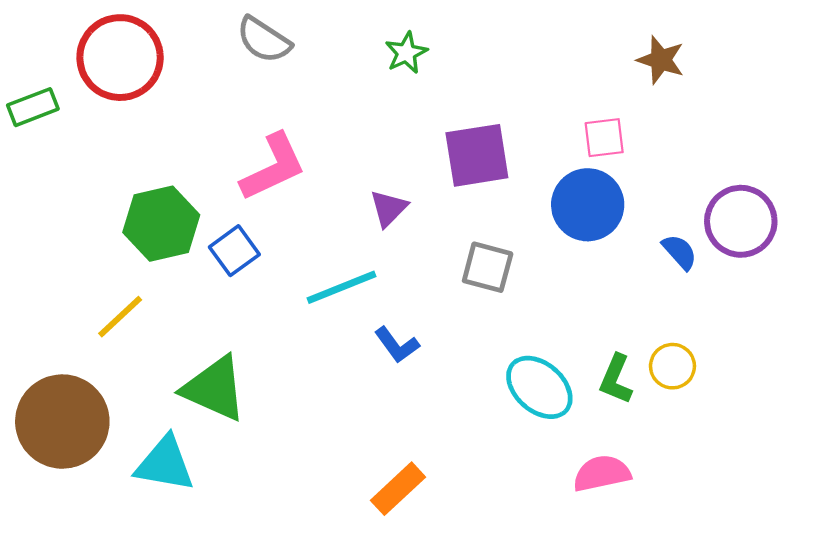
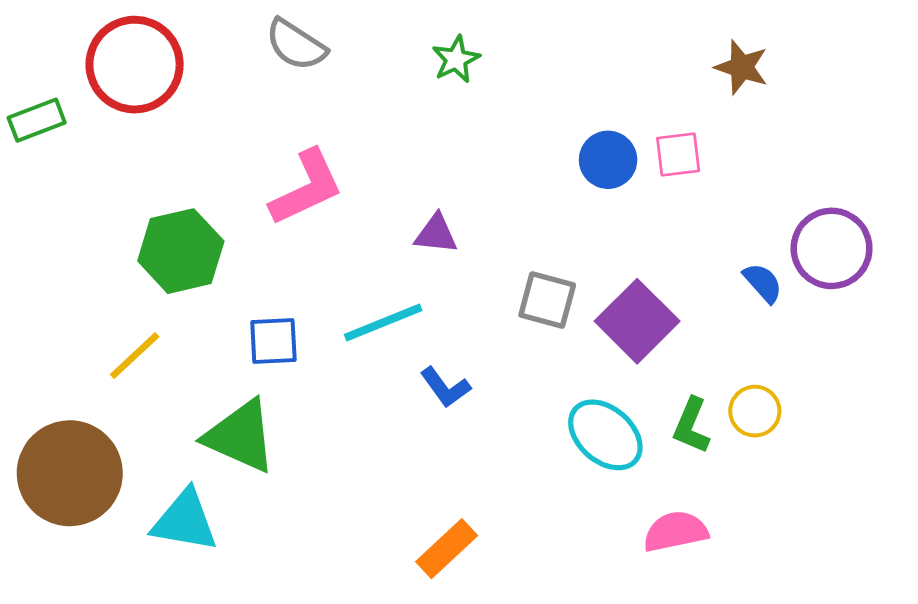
purple square: (477, 155) -> (637, 321), moved, turned -36
blue circle: (588, 205) -> (608, 160), moved, size x0.7
purple triangle: (389, 208) -> (436, 234), turned 51
blue square: (234, 251) -> (273, 341), moved, turned 33

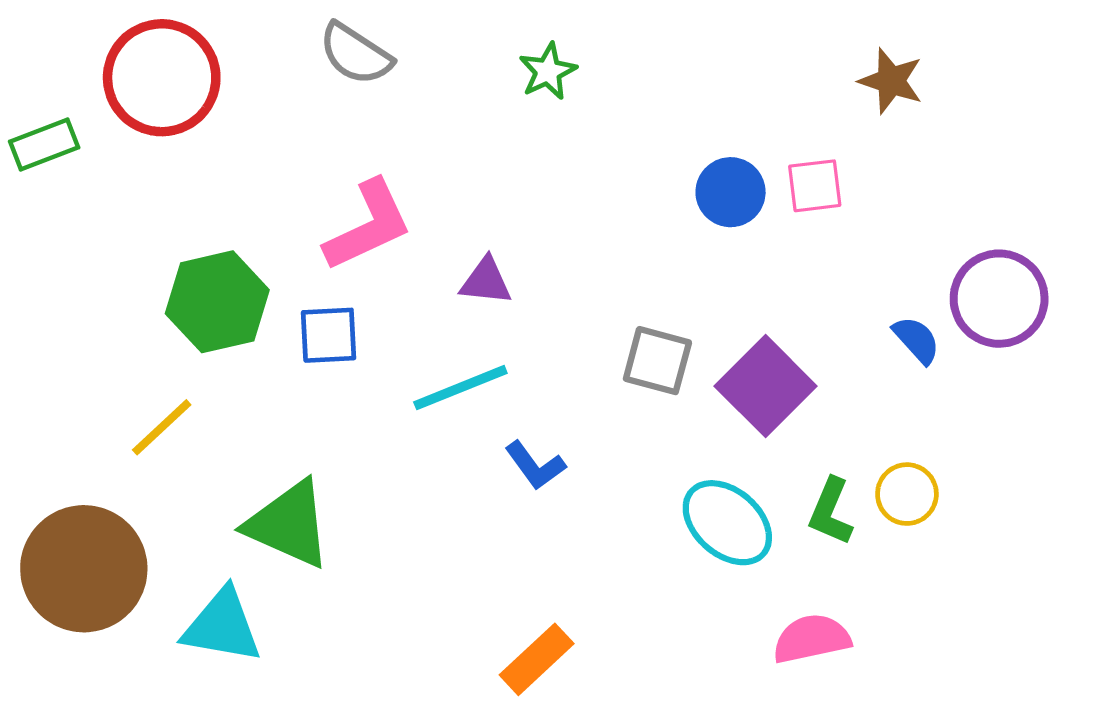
purple triangle: (436, 234) -> (486, 281), moved
blue square: (273, 341) -> (329, 335), moved

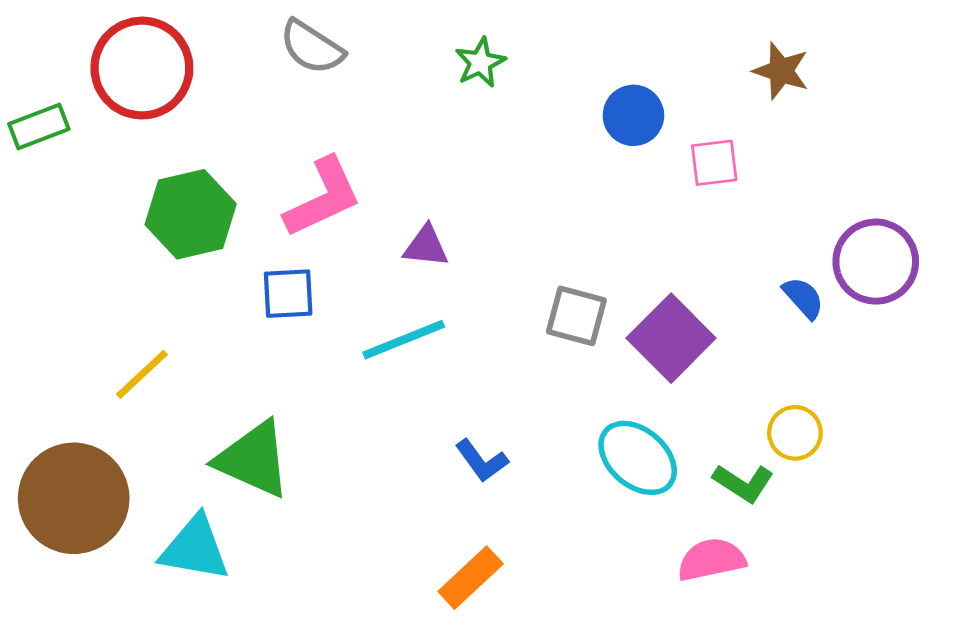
blue circle: (731, 192) -> (633, 115), moved
green hexagon: (217, 302) -> (191, 214), moved
blue L-shape: (535, 465) -> (482, 461), moved
green L-shape: (831, 512) -> (743, 483), moved, turned -80

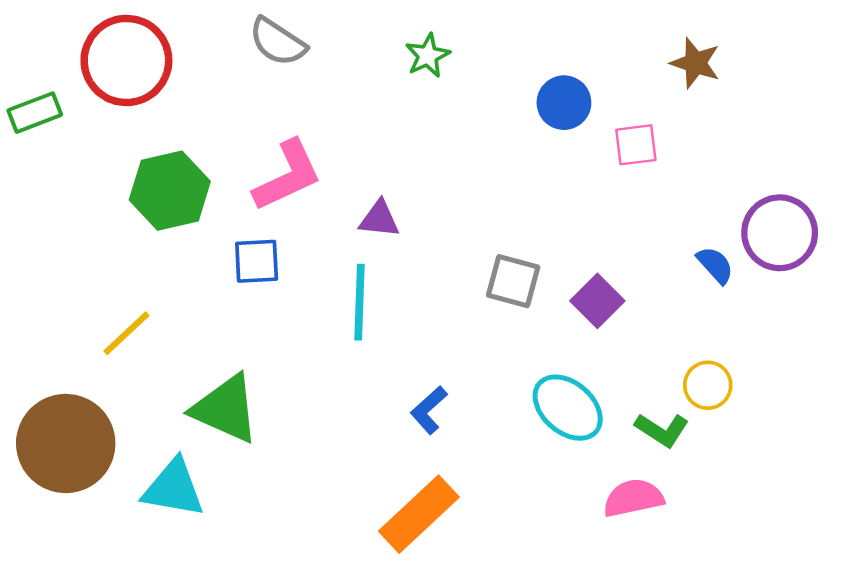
purple square: (671, 338) -> (597, 301), size x0.7
cyan line: (404, 340) -> (359, 302), turned -66
blue L-shape: (482, 461) -> (429, 410), turned 84
orange rectangle: (471, 578) -> (419, 514), size x1.4

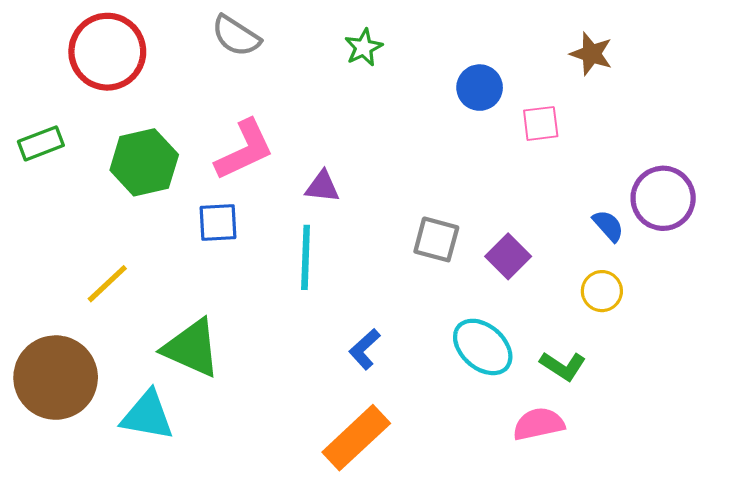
green rectangle: (35, 113) -> (41, 143), moved
yellow circle: (708, 385) -> (602, 291), moved

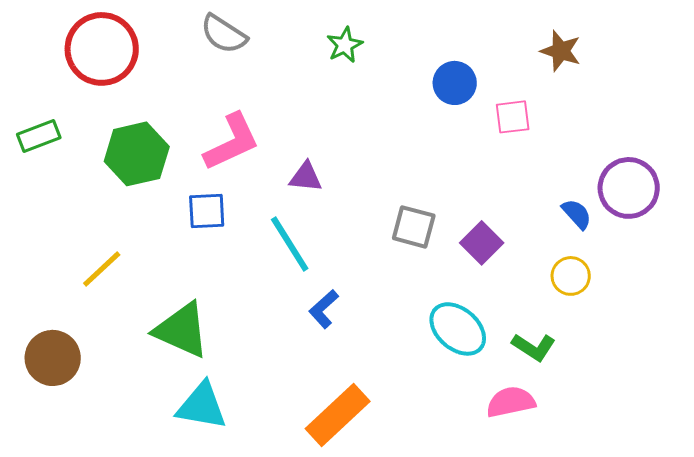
cyan line: (306, 257) -> (290, 244), turned -34
blue L-shape: (365, 349) -> (324, 309), moved
brown circle: (56, 378) -> (53, 358), size x0.7
cyan triangle: (147, 416) -> (202, 406), moved

